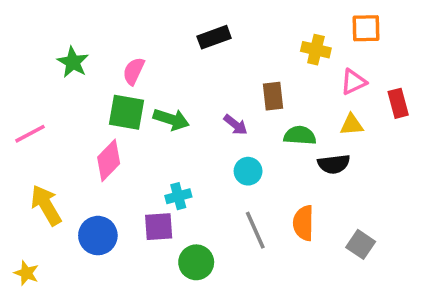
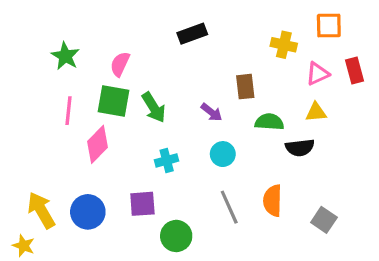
red rectangle: (398, 103) -> (355, 70), moved
green arrow: (171, 119) -> (154, 107), turned 40
pink line: (30, 134) -> (69, 111), moved, turned -56
cyan cross: (178, 196) -> (167, 160), moved
yellow arrow: (46, 205) -> (41, 210), moved

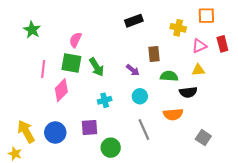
black rectangle: (192, 34) -> (134, 21), moved
green star: (65, 56) -> (32, 30), moved
orange semicircle: (273, 201) -> (173, 114), moved, turned -96

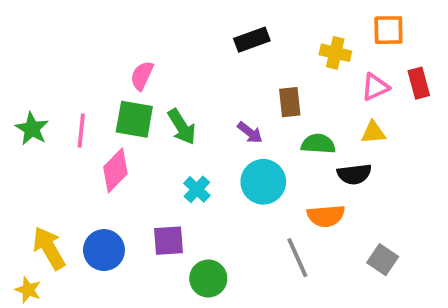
green star: (32, 30) -> (32, 129), moved
cyan circle: (140, 96) -> (263, 182), size x1.5
cyan cross: (105, 100) -> (197, 189), turned -32
gray line: (144, 129) -> (297, 258), moved

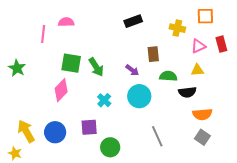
pink semicircle: (142, 76) -> (66, 22), moved, turned 63
pink line: (81, 131) -> (43, 34), moved
orange semicircle: (326, 216) -> (202, 114), moved

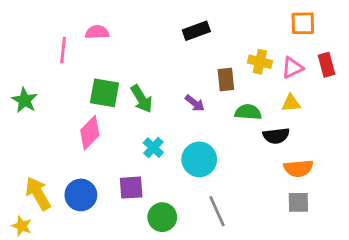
yellow cross: (177, 28) -> (260, 62), moved
cyan circle: (139, 96) -> (199, 159), moved
gray line: (157, 136) -> (217, 211), moved
gray square: (202, 137) -> (298, 202), turned -35

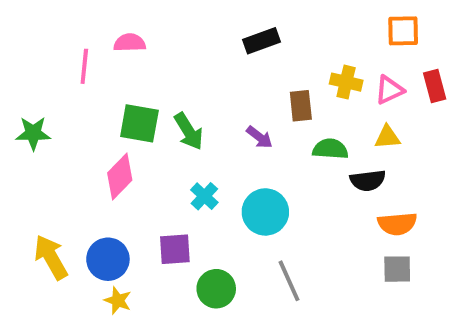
green star: (25, 100) -> (33, 133), turned -30
yellow star: (22, 226) -> (118, 301), moved

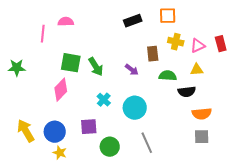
orange square: (403, 31) -> (168, 16), moved

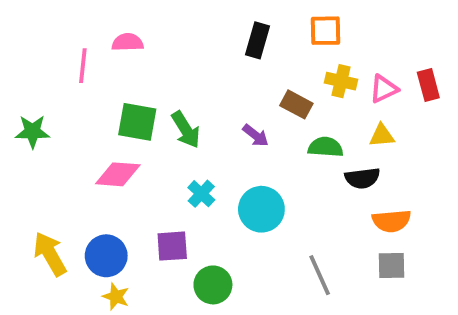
black rectangle: (133, 21) -> (258, 40), turned -54
brown rectangle: (153, 54) -> (296, 104), turned -56
pink diamond: (61, 90) -> (118, 174), turned 50
gray line: (147, 143) -> (320, 275), moved

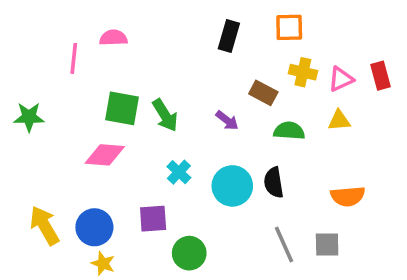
black semicircle: (362, 178) -> (274, 182), moved, turned 88
gray square: (391, 265) -> (327, 245), moved

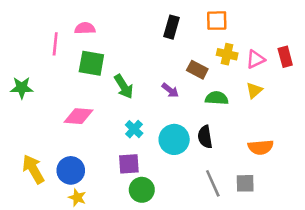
green square: (122, 108) -> (91, 63), moved
yellow triangle: (339, 120) -> (254, 90), turned -36
purple square: (153, 219) -> (129, 164), moved

